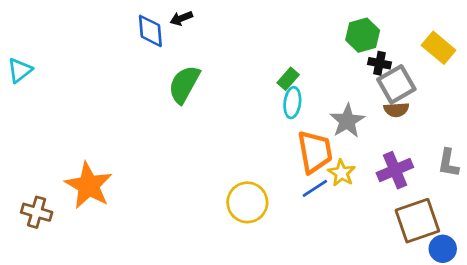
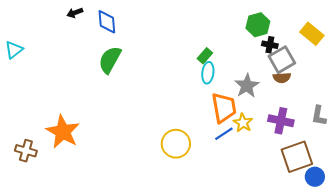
black arrow: (181, 18) -> (75, 13), moved
green semicircle: (184, 84) -> (110, 60), moved
purple cross: (395, 170) -> (281, 121), turned 35

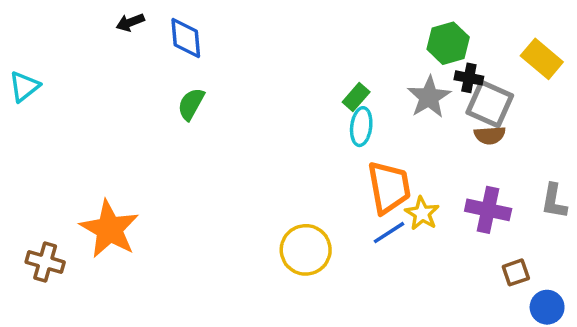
green semicircle: (110, 60) -> (191, 104), size x0.7
gray square: (282, 60) -> (490, 104), turned -36
gray star: (247, 86) -> (429, 97), moved
brown square: (297, 157) -> (516, 272), size x0.5

